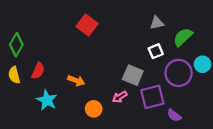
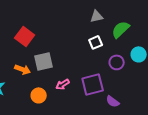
red square: (87, 25) -> (25, 36), moved
purple circle: (179, 73) -> (117, 62), size x0.6
gray square: (133, 75) -> (44, 61), moved, turned -36

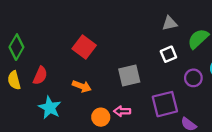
gray square: (44, 61) -> (129, 76), moved
pink arrow: (63, 84) -> (122, 111), moved, turned 32

